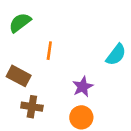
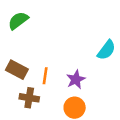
orange line: (49, 51) -> (45, 76), moved

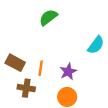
green semicircle: (18, 21) -> (48, 17), moved

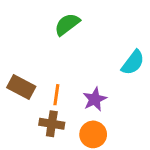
brown cross: (26, 88) -> (52, 124), moved

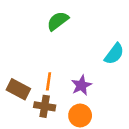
brown rectangle: (21, 87) -> (18, 89), moved

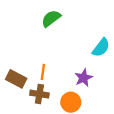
purple star: (81, 85) -> (84, 78), moved

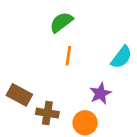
orange line: (43, 72) -> (68, 56), moved

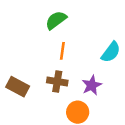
brown cross: (47, 113) -> (57, 81), moved

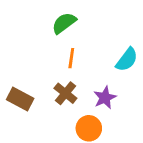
brown cross: (57, 81) -> (65, 93), turned 30

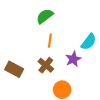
purple star: (105, 98) -> (73, 59), moved

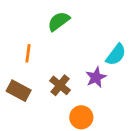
orange line: (50, 41) -> (28, 53), moved

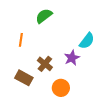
brown rectangle: (19, 91) -> (24, 78), moved

